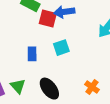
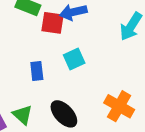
orange cross: (92, 87) -> (119, 106), size x1.5

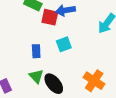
green triangle: (23, 115) -> (36, 76), moved

